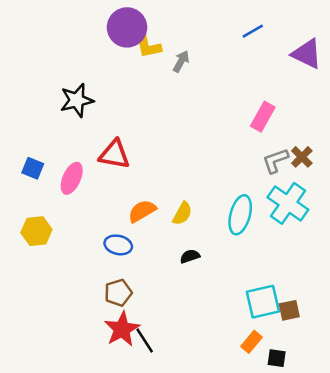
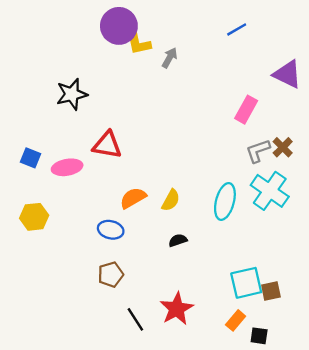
purple triangle: (307, 54) -> (287, 74), moved
pink ellipse: (72, 178) -> (67, 167), turned 56
red star: (122, 329) -> (177, 309), moved

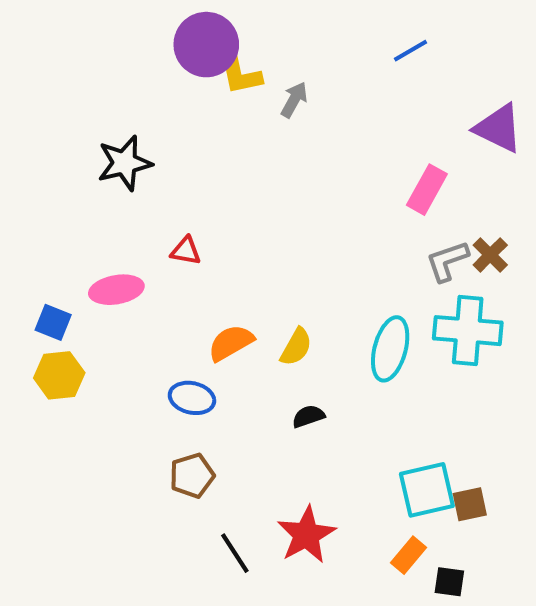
red triangle: (107, 145) -> (186, 251), size x0.6
blue square: (31, 158) -> (53, 322), moved
cyan cross: (270, 191) -> (468, 331), turned -30

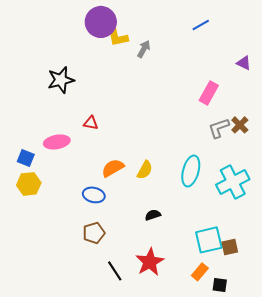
purple triangle: (498, 128) -> (244, 63), size x0.6
cyan cross: (468, 331) -> (233, 182), moved, turned -32
black semicircle: (308, 416) -> (153, 215), moved

